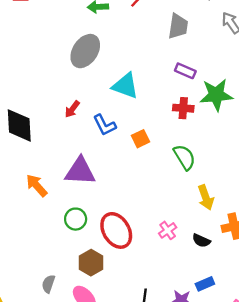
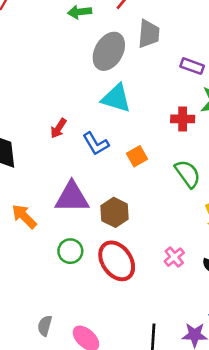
gray trapezoid: (178, 26) -> (149, 34), moved
gray ellipse: (85, 51) -> (109, 51), moved
purple rectangle: (185, 71) -> (192, 66), moved
brown hexagon: (91, 263) -> (115, 212), moved

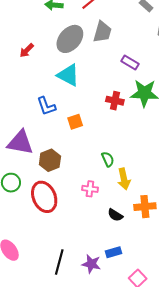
red arrow: (58, 128) -> (27, 50), moved
green semicircle: (188, 174) -> (108, 159), moved, size x0.7
pink cross: (174, 257) -> (90, 189), moved, turned 35

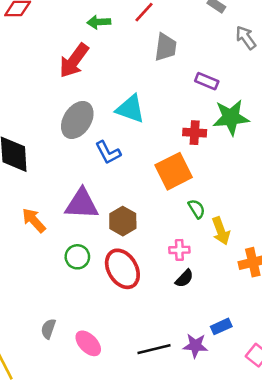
gray ellipse: (70, 39) -> (77, 120), moved
red arrow: (27, 50) -> (74, 61), moved, size x1.8
orange square: (75, 122) -> (174, 171), moved, size x1.8
black semicircle: (115, 215) -> (184, 278), moved, turned -70
black line: (59, 262) -> (154, 349), turned 70

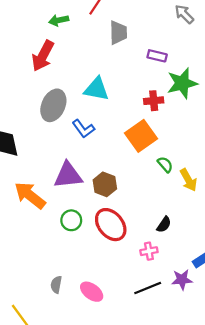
orange arrow: (34, 220) -> (30, 195), size x1.4
pink cross: (179, 250) -> (149, 251), moved

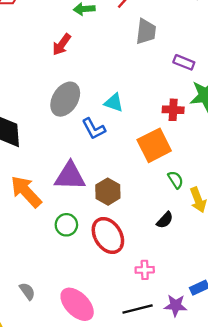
red arrow: (43, 56) -> (62, 45), size x0.7
cyan triangle: (96, 89) -> (114, 103), moved, size x0.7
black semicircle: (164, 225) -> (165, 220), moved
gray semicircle: (56, 285) -> (27, 291), moved, turned 126
pink ellipse: (92, 292) -> (77, 304), size x1.4

